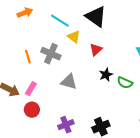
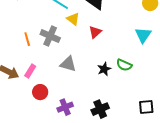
black star: (106, 75) -> (104, 69), moved
red circle: (32, 110) -> (40, 92), moved

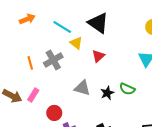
gray cross: (50, 36) -> (53, 60), turned 36
gray triangle: (68, 64) -> (82, 88), moved
red circle: (40, 92) -> (54, 113), moved

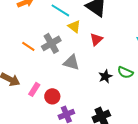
orange line: (30, 63) -> (28, 46), turned -40
gray triangle: (82, 88) -> (71, 62), moved
pink rectangle: (33, 95) -> (34, 89), moved

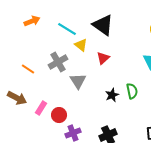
orange line: (28, 46) -> (28, 69), moved
gray triangle: (71, 62) -> (78, 81), turned 42
green semicircle: (125, 72) -> (132, 91), turned -126

